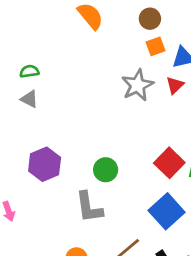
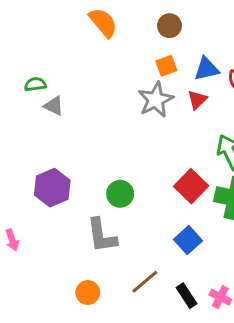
orange square: (155, 46) -> (166, 66), moved
gray triangle: (29, 99) -> (54, 106), moved
blue square: (167, 211) -> (188, 240), size x0.7

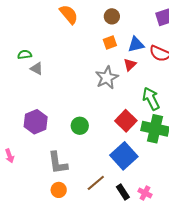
gray star: (156, 100) -> (107, 78), moved
gray L-shape: (102, 235) -> (58, 163), moved
blue square: (188, 240) -> (124, 156), size x1.5

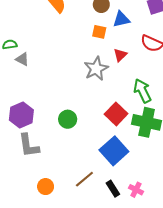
orange square: (110, 42) -> (99, 32), turned 32
blue triangle: (136, 44) -> (121, 19), moved
gray L-shape: (58, 163) -> (29, 146), moved

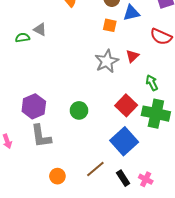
red triangle: (120, 55) -> (132, 56), moved
gray triangle: (22, 59) -> (40, 29), moved
green arrow: (142, 91) -> (152, 83), size x0.7

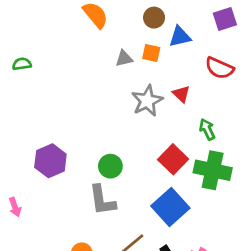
gray triangle: (40, 29) -> (124, 58), moved, turned -40
green semicircle: (23, 38) -> (22, 64), moved
red triangle: (132, 56) -> (181, 94), turned -32
gray L-shape: (41, 136) -> (102, 200), moved

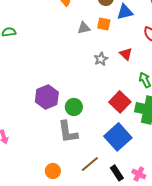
gray star: (147, 101) -> (101, 59), size x0.6
purple hexagon: (50, 161) -> (47, 97), moved

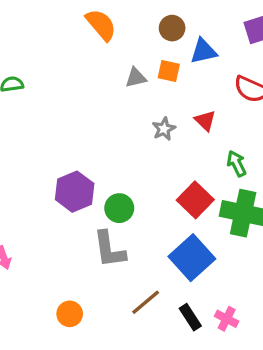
orange circle: (53, 171) -> (70, 314), moved

